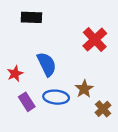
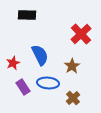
brown star: (84, 89) -> (72, 66), moved
brown cross: (103, 109) -> (73, 98), moved

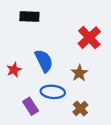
purple rectangle: (23, 87) -> (31, 106), moved

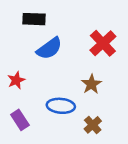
blue semicircle: (44, 61) -> (49, 48), moved, turned 80
purple rectangle: (31, 106) -> (20, 120), moved

